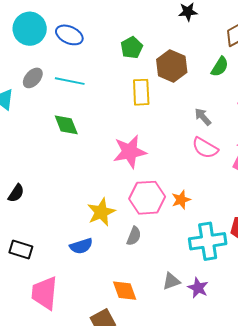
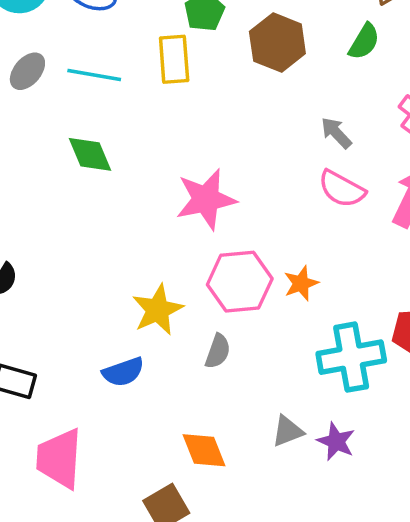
yellow rectangle: (141, 92) -> (174, 59), moved

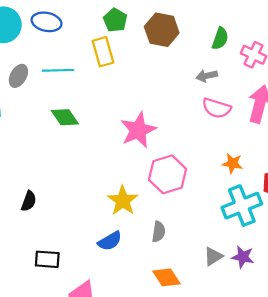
green semicircle: (364, 42) -> (220, 38), moved
gray arrow: (336, 133) -> (207, 76), turned -48
orange star: (301, 283) -> (232, 163), moved, turned -30
gray semicircle: (218, 351) -> (159, 232), moved

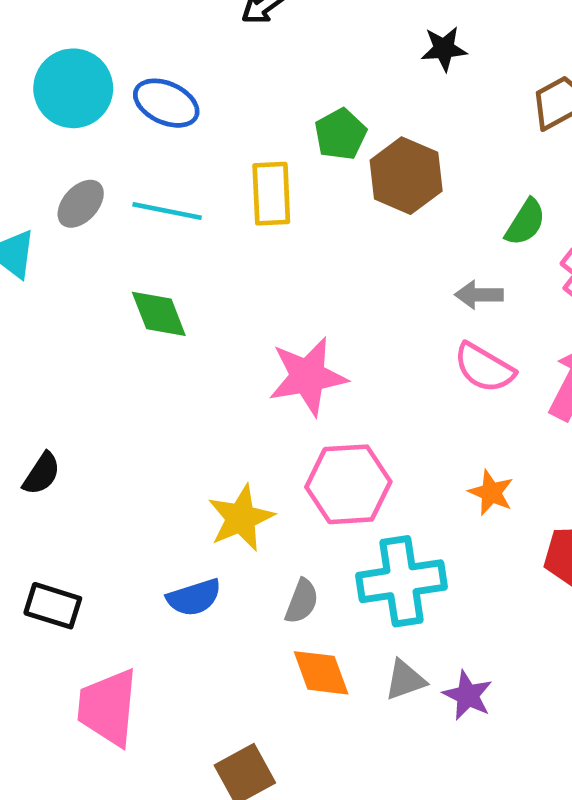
green pentagon: (115, 20) -> (340, 134), moved
cyan cross: (242, 206) -> (401, 581), moved
orange diamond: (166, 277) -> (321, 673), moved

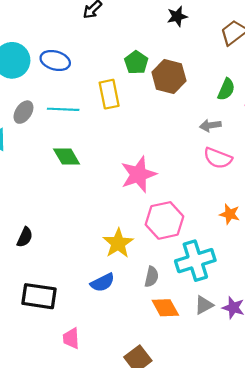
black rectangle: (53, 606) -> (39, 296), size x1.4
pink trapezoid: (108, 707) -> (71, 338), size x0.6

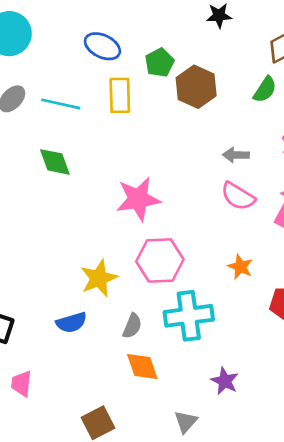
blue ellipse: (55, 60) -> (102, 46), moved
green semicircle: (226, 89) -> (265, 90), moved
gray triangle: (204, 305) -> (186, 422), moved, turned -30

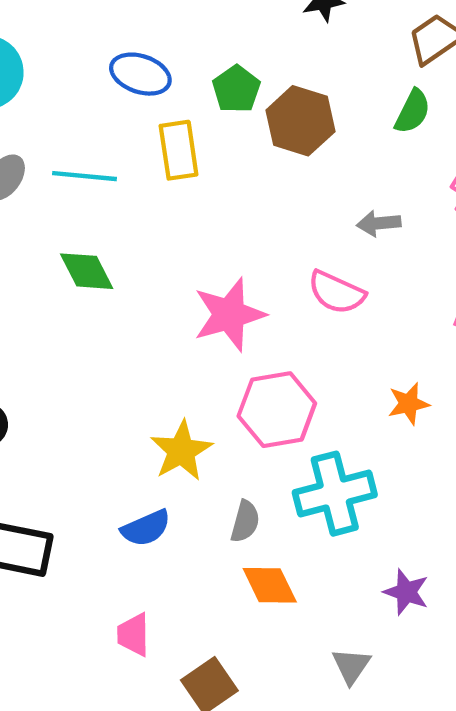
pink semicircle: (238, 196) -> (336, 292), moved
orange star: (240, 267) -> (409, 404), turned -30
pink trapezoid: (21, 384) -> (133, 635), moved

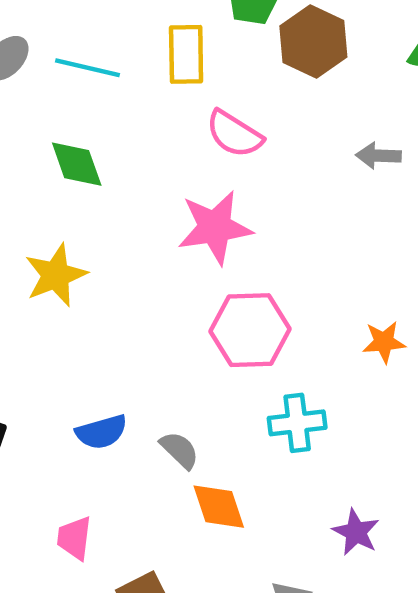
pink semicircle: (336, 292) -> (234, 134), moved
yellow star: (181, 451) -> (56, 275), moved
cyan cross: (335, 494) -> (297, 423), size x0.7
gray semicircle: (245, 521) -> (180, 450), moved, turned -69

